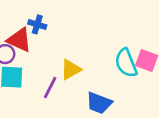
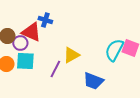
cyan semicircle: (126, 63) -> (114, 50), turned 50

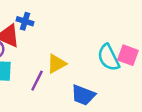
cyan semicircle: (114, 50) -> (109, 58), turned -55

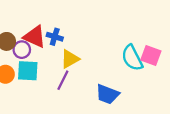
blue cross: (25, 21) -> (55, 37), moved
yellow triangle: (56, 64) -> (70, 59), moved

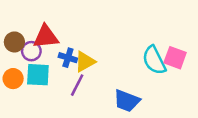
red triangle: (35, 37) -> (46, 37), turned -30
blue cross: (55, 37) -> (68, 58), moved

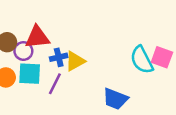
blue cross: (68, 58) -> (59, 57), turned -30
purple line: (77, 85) -> (55, 84), moved

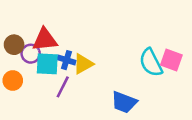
blue cross: (59, 57) -> (66, 60), turned 30
cyan square: (30, 74) -> (47, 64), moved

